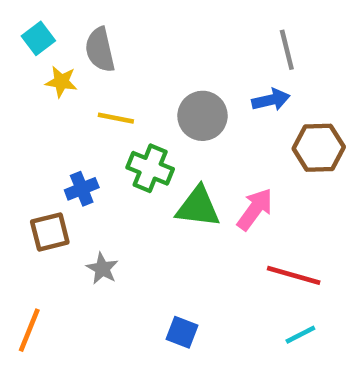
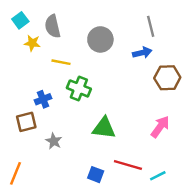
gray circle: (202, 116) -> (100, 39), moved
green triangle: (198, 207) -> (104, 128), moved
pink arrow: (255, 209) -> (160, 127), moved
red line: (294, 275) -> (128, 165), moved

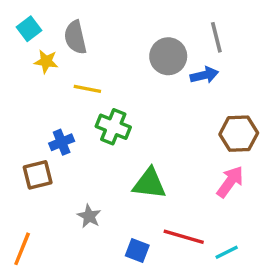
gray circle: (100, 39) -> (168, 56), moved
brown hexagon: (167, 78) -> (239, 134), moved
gray star: (54, 141) -> (89, 216), moved

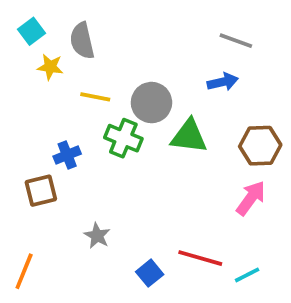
gray line: (216, 37) -> (236, 41), turned -56
gray circle: (168, 56) -> (151, 103), moved
green triangle: (149, 183) -> (189, 136), moved
blue square: (137, 251) -> (150, 273), turned 30

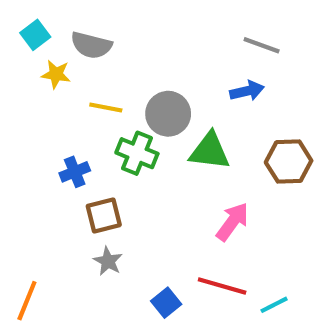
gray semicircle: (82, 41) -> (91, 45), turned -63
brown square: (41, 191) -> (104, 215), moved
pink arrow: (251, 198) -> (232, 222), moved

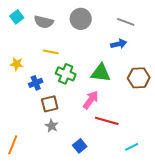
yellow star: (56, 74) -> (17, 64), moved
gray circle: (168, 114) -> (81, 19), moved
pink arrow: (232, 222) -> (91, 100), moved
red line: (222, 286) -> (107, 121), moved

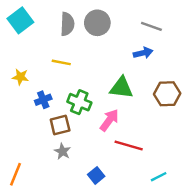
cyan square: (17, 17) -> (20, 20), size x1.5
gray semicircle: (44, 22) -> (67, 24), moved, turned -102
green cross: (66, 74) -> (79, 102), moved

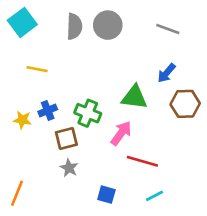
blue arrow: (143, 53) -> (166, 73), moved, turned 144
yellow line: (61, 62) -> (37, 69), moved
yellow star: (20, 77) -> (22, 120), moved
blue square: (96, 175) -> (106, 195), turned -35
cyan line: (159, 177) -> (154, 196), moved

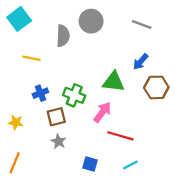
gray semicircle: (74, 26) -> (63, 36), moved
yellow star: (22, 120) -> (16, 122), moved

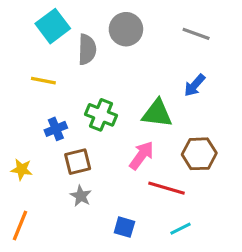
cyan square: (19, 19) -> (53, 26), moved
brown hexagon: (156, 87) -> (199, 154), moved
green cross: (74, 95) -> (101, 115), moved

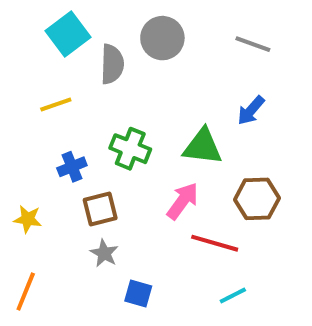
yellow line: (43, 81) -> (56, 104), turned -30
blue square: (124, 227) -> (138, 293), moved

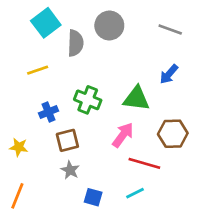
cyan line: (233, 295) -> (135, 193), moved

